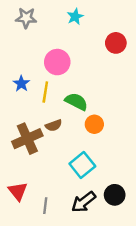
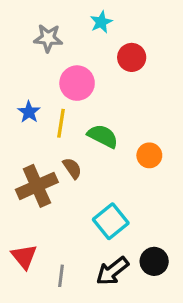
gray star: (26, 18) -> (48, 38), moved
red circle: (116, 43) -> (132, 57), moved
orange circle: (94, 124) -> (149, 155), moved
brown semicircle: (54, 125) -> (72, 168), turned -105

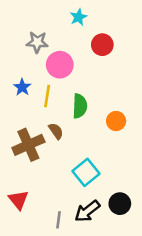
gray star: (48, 38) -> (37, 42), moved
green semicircle: (103, 136) -> (80, 106), turned 65
gray line: (61, 276) -> (58, 220), moved

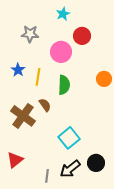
pink circle: (60, 65) -> (61, 52), moved
orange circle: (116, 121) -> (104, 79), moved
brown cross: (28, 145) -> (23, 116), turned -30
red triangle: (18, 200) -> (15, 160), turned 30

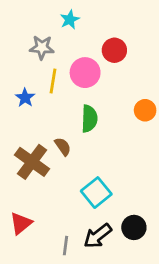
cyan star: (63, 14) -> (70, 20), moved
yellow line: (38, 77) -> (53, 81), moved

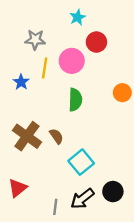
cyan star: (70, 20) -> (78, 17), moved
brown semicircle: (63, 147) -> (56, 136), moved

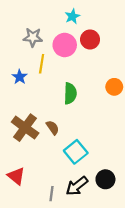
pink circle: (72, 61) -> (65, 45), moved
red triangle: (18, 188) -> (16, 176), turned -42

